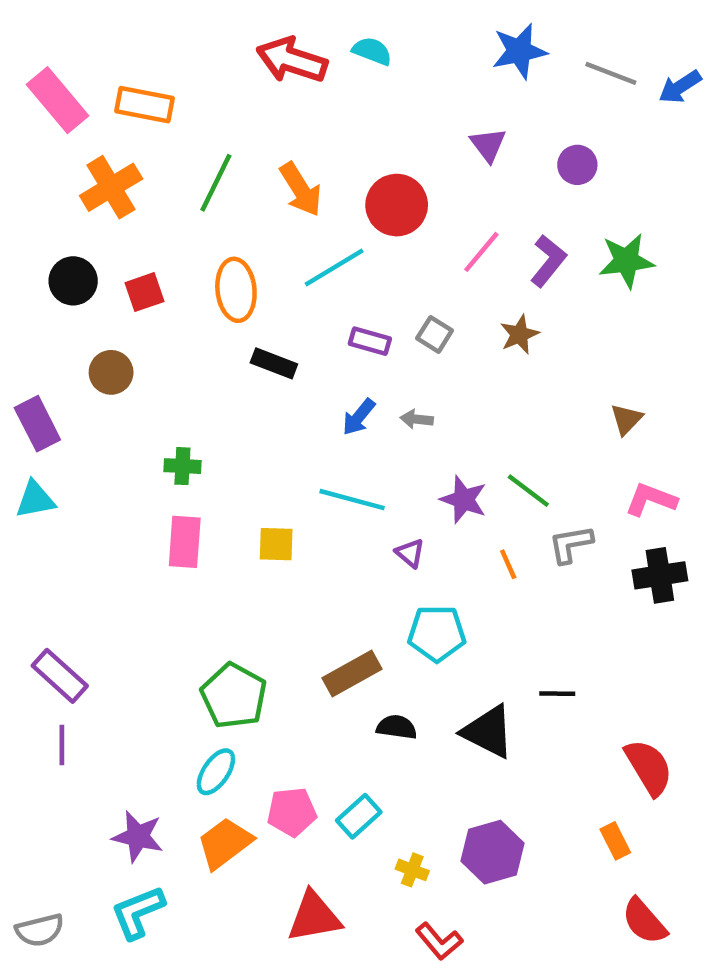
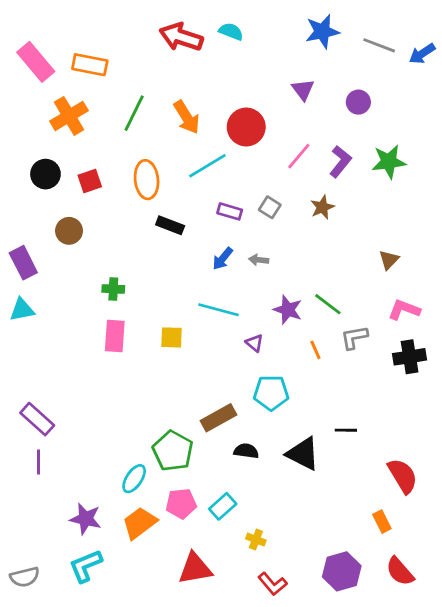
green pentagon: (234, 696) -> (173, 451), moved
purple hexagon: (493, 852) -> (342, 571), moved

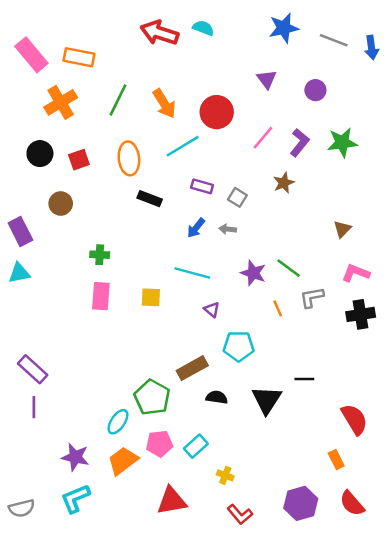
blue arrow: (422, 54) -> (372, 47), turned -65
gray square: (270, 207) -> (237, 197), moved
purple triangle: (255, 343) -> (212, 310), moved
black triangle: (303, 454) -> (267, 400), turned 36

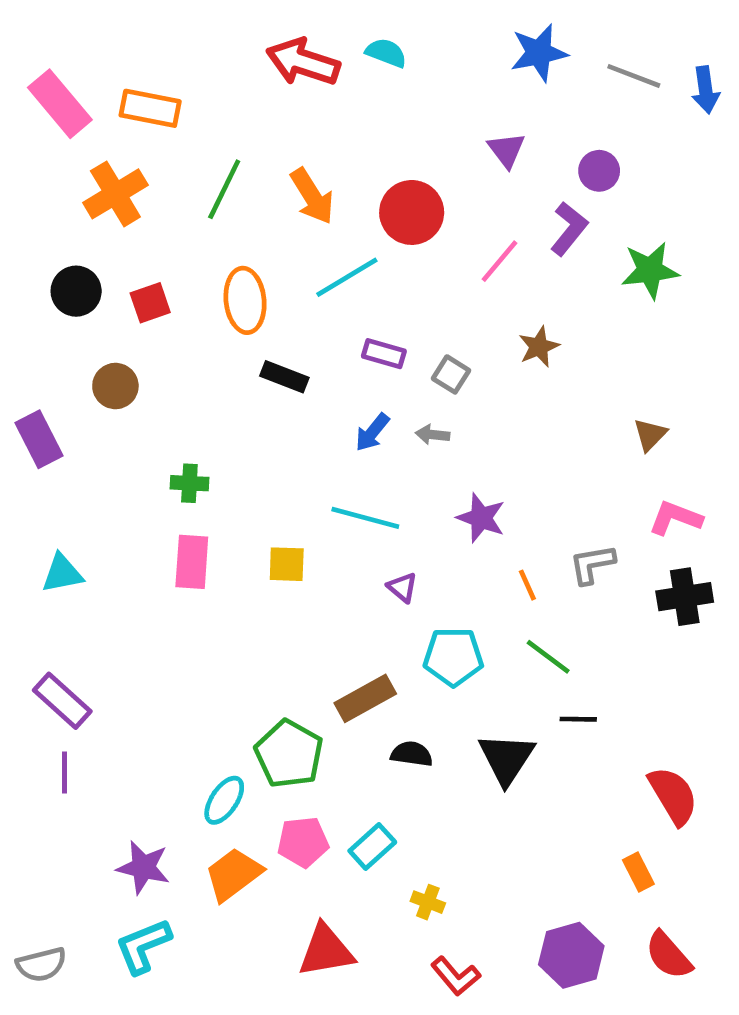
purple L-shape: (300, 143) -> (569, 229), moved
green line: (289, 268) -> (548, 657), moved
cyan triangle: (19, 273) -> (62, 573), moved

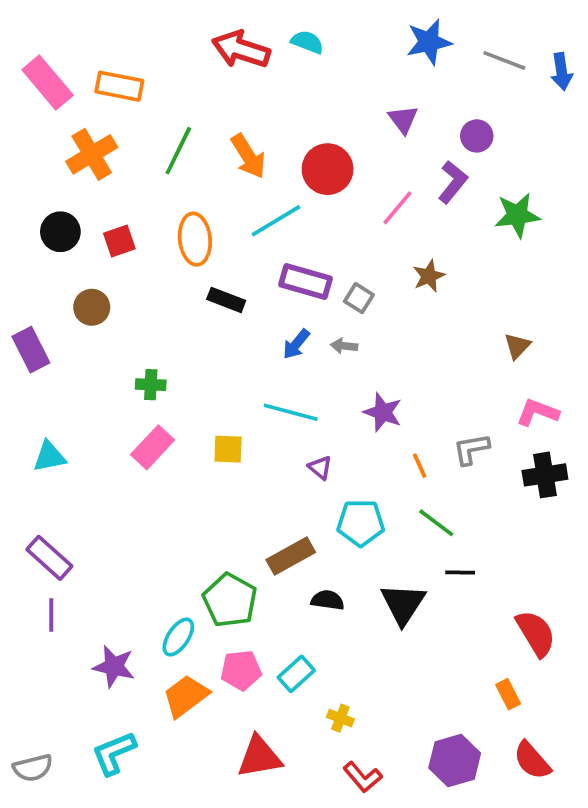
purple rectangle: (384, 354) -> (305, 281), size x1.5
pink rectangle: (192, 562) -> (153, 447), turned 39
purple star: (143, 867) -> (114, 667), moved

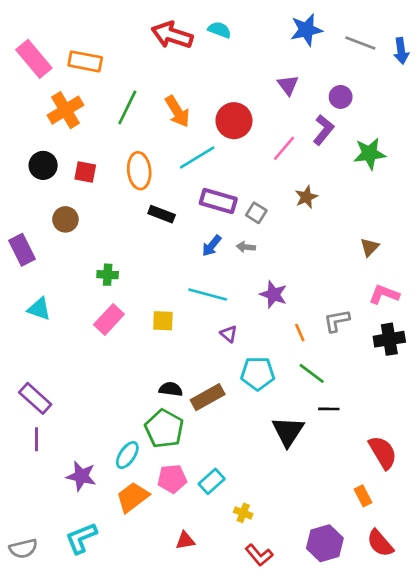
red square: (119, 241) -> (85, 172), turned 30
cyan triangle: (49, 457) -> (39, 309), moved, turned 30
black semicircle: (328, 600) -> (171, 389), moved
red triangle: (259, 757) -> (185, 541), size x0.6

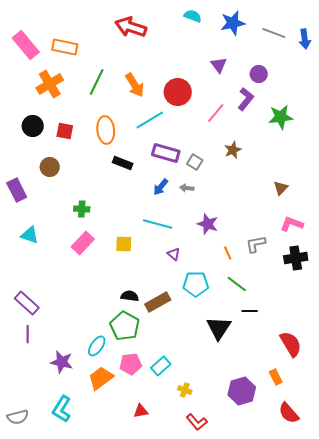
cyan semicircle: (219, 30) -> (193, 16), moved
cyan L-shape: (81, 538) -> (62, 409), turned -36
purple hexagon: (325, 543) -> (242, 391), moved

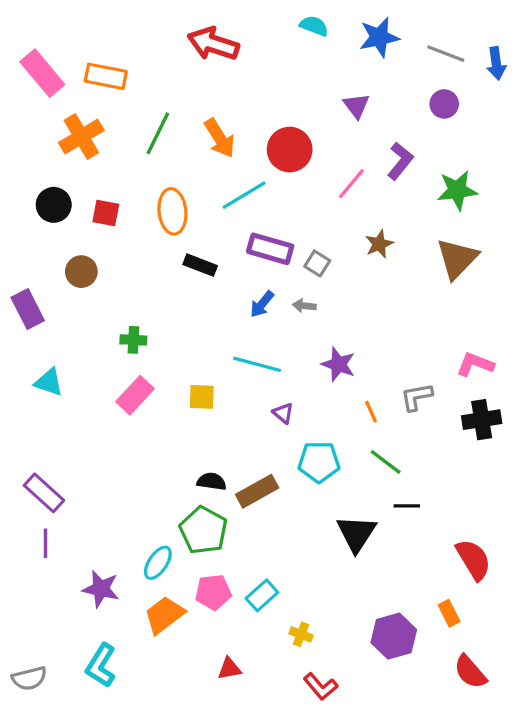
purple circle: (259, 74) -> (444, 104), moved
brown triangle: (281, 188) -> (457, 259), moved, size x1.8

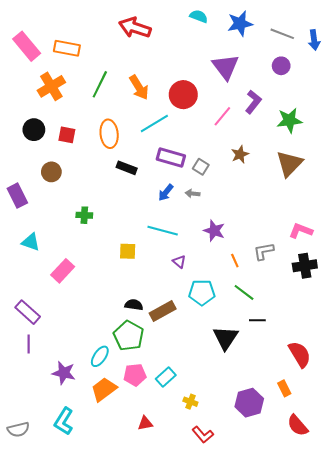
purple triangle: (356, 106) -> (226, 67), size x1.6
pink rectangle: (135, 395) -> (63, 271), moved

